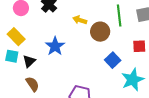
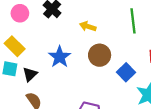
brown circle: (100, 32) -> (100, 55), moved

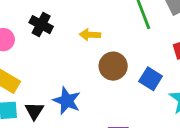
blue star: (60, 57) -> (67, 101), moved

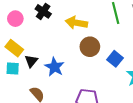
yellow arrow: (90, 35) -> (76, 23), size x1.5
black triangle: (34, 111) -> (31, 61), moved

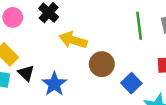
yellow arrow: (76, 23) -> (73, 40), moved
black triangle: (31, 61) -> (26, 73), turned -32

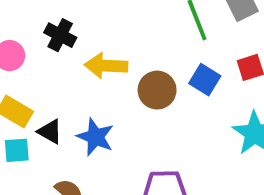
blue square: (131, 83) -> (205, 80), moved

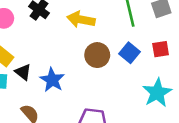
yellow arrow: (106, 66) -> (81, 19), moved

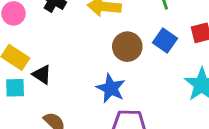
blue star: (52, 80) -> (111, 88), moved

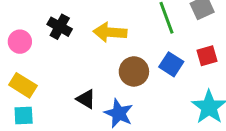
black triangle: (42, 75) -> (86, 99), moved

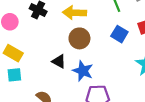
brown circle: (134, 71) -> (79, 38), moved

